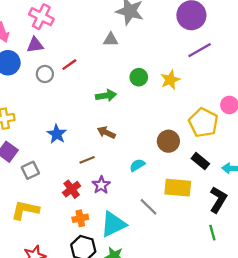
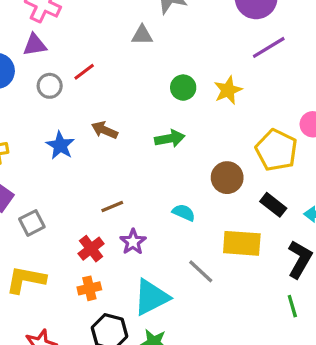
green arrow: (106, 96) -> (170, 139), moved
brown arrow: (106, 132) -> (104, 130), moved
blue star: (57, 134) -> (60, 145), moved
cyan semicircle: (137, 165) -> (184, 213), turned 56
orange cross: (80, 218) -> (89, 288), moved

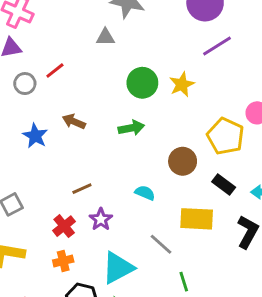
green circle: (183, 88) -> (142, 83), size x1.4
green line: (292, 306) -> (184, 282), moved

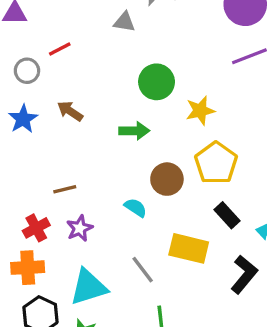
gray circle: (25, 84) -> (27, 71), moved
yellow star: (182, 84) -> (200, 111), moved
yellow pentagon: (226, 136) -> (216, 163), moved
brown circle: (183, 161) -> (167, 179), moved
orange cross: (63, 261) -> (28, 268), size x1.4

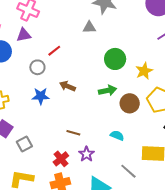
blue star: (23, 119) -> (41, 96), turned -30
brown circle: (167, 179) -> (130, 103), moved
brown line: (65, 189) -> (73, 133), turned 40

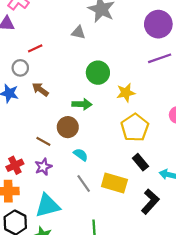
gray circle: (37, 67) -> (20, 68), moved
brown circle: (130, 103) -> (68, 127), moved
brown line: (73, 133) -> (43, 141), moved
gray line: (128, 171) -> (84, 183), moved

